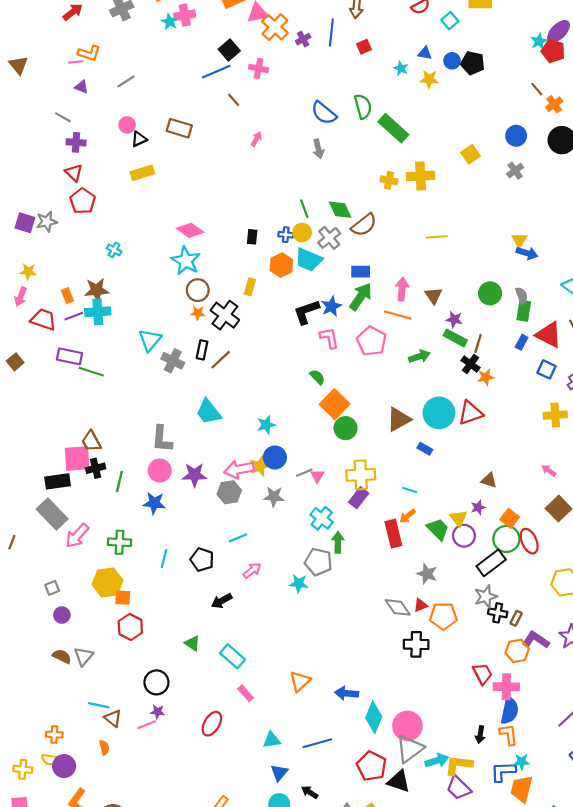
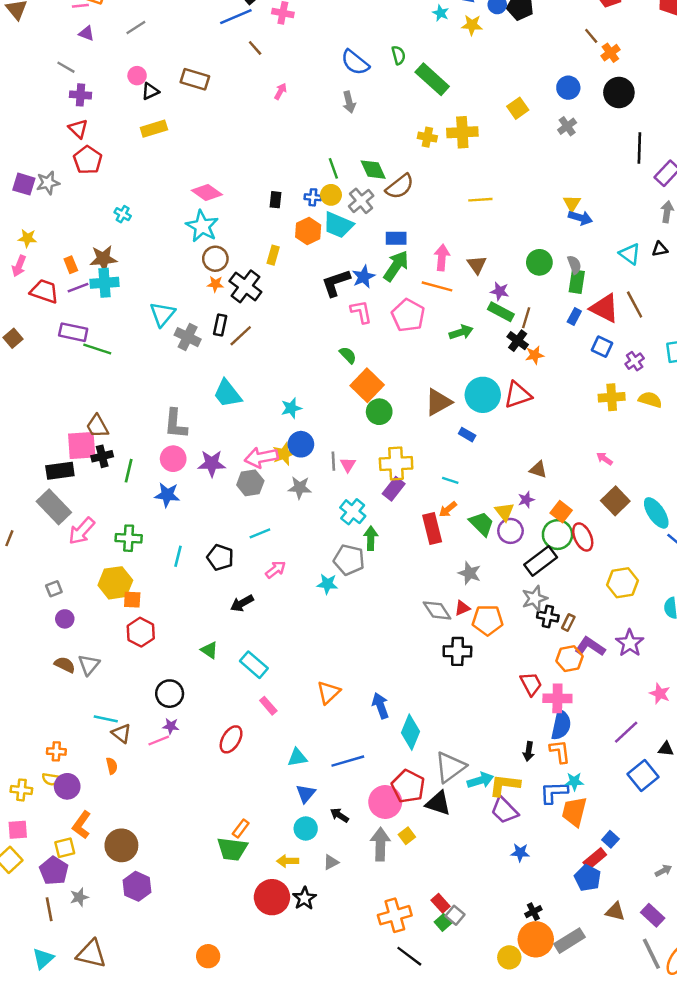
green semicircle: (363, 106) -> (398, 55), size x0.7
gray line: (304, 473) -> (333, 461), turned -70
blue arrow: (347, 693) -> (380, 706), turned 65
pink circle: (407, 726) -> (385, 802), moved

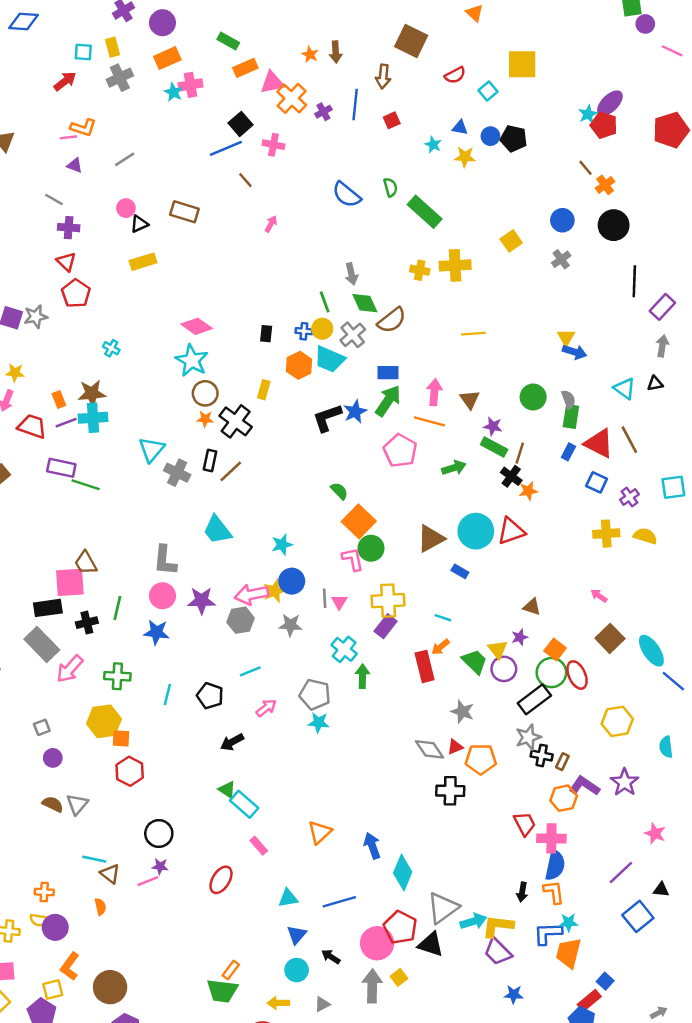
gray arrow: (349, 102) -> (351, 274), moved
pink L-shape: (361, 312) -> (353, 559), moved
black cross: (102, 456) -> (87, 623), moved
gray pentagon: (349, 560) -> (315, 695), moved
green triangle: (209, 650) -> (227, 790), moved

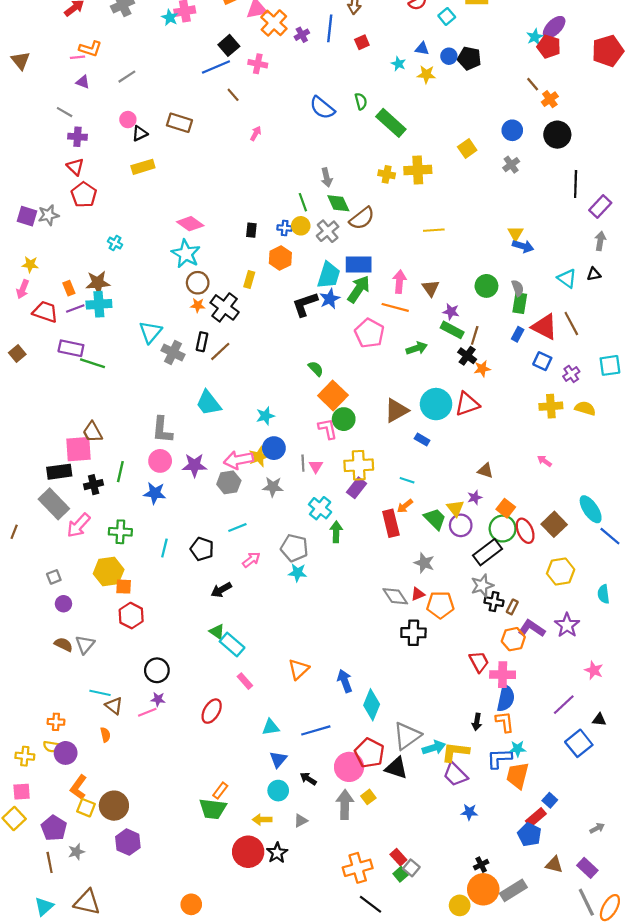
cyan trapezoid: (330, 359) -> (329, 275), moved, turned -96
blue rectangle: (388, 373) -> (359, 264), size x1.4
brown square: (610, 638) -> (554, 524), moved
yellow square: (53, 990) -> (86, 808), moved, turned 36

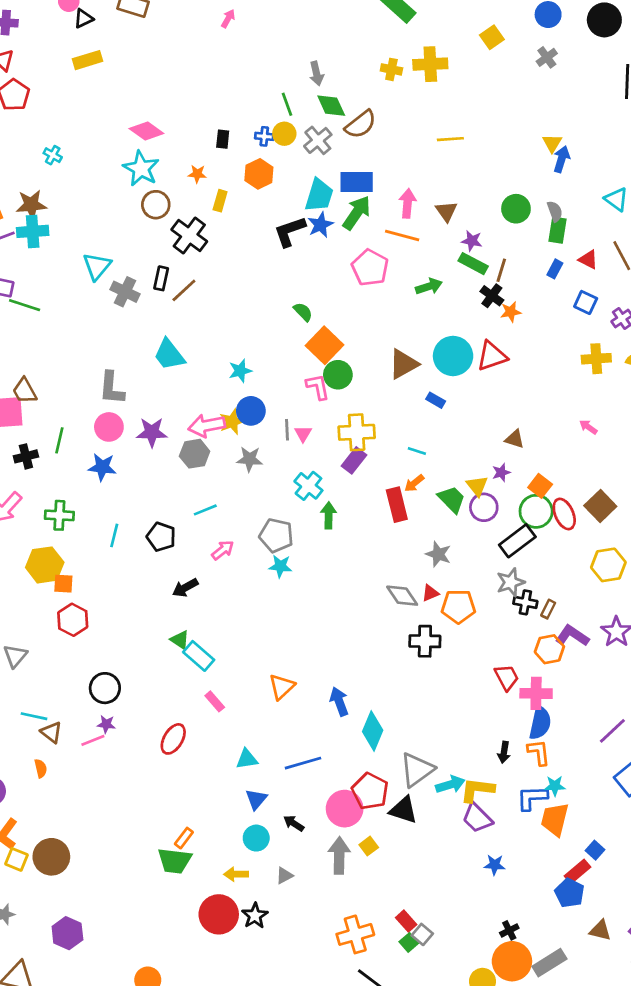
blue arrow: (523, 246) -> (562, 159), turned -90
orange star: (198, 305) -> (197, 174), moved
red triangle: (544, 327) -> (588, 260), size x0.6
purple hexagon: (128, 842) -> (67, 933), moved

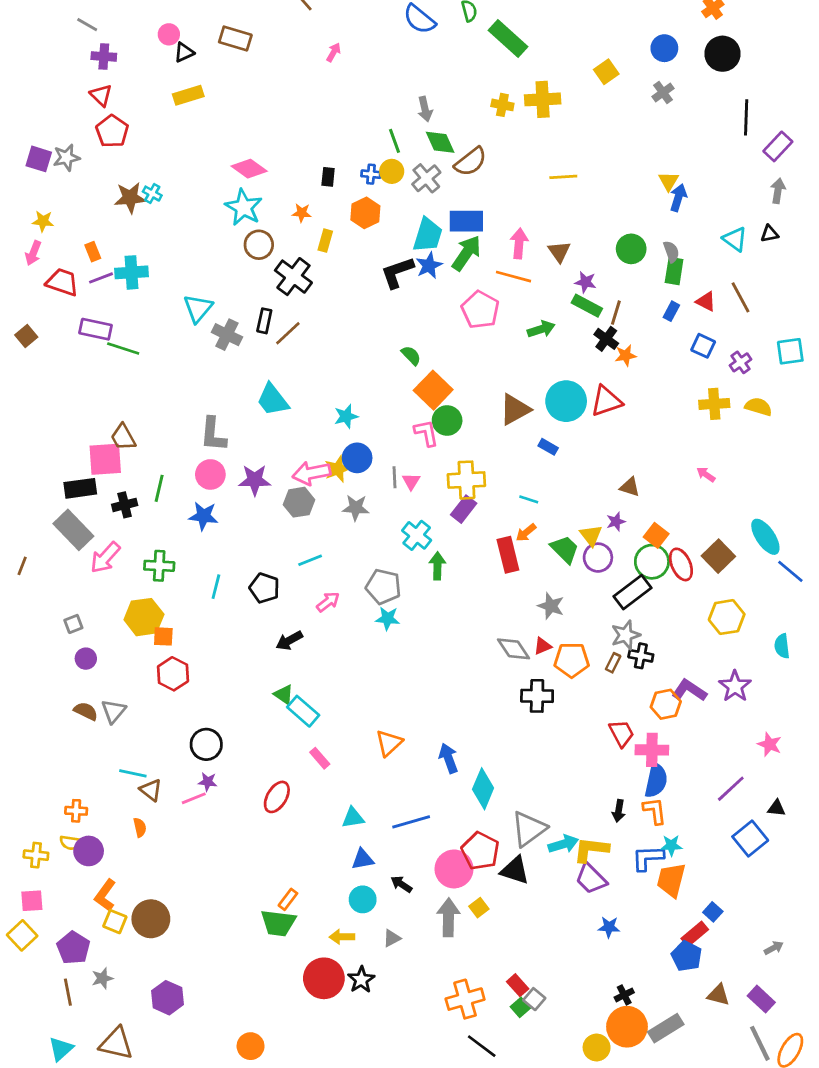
brown star: (31, 205) -> (130, 198), moved
brown rectangle: (548, 609) -> (613, 663), moved
blue triangle: (256, 799) -> (363, 859), turned 40

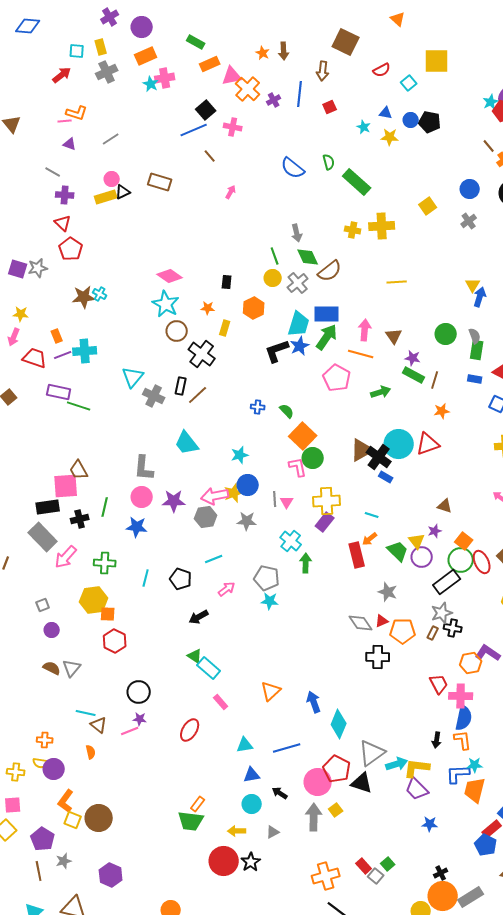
yellow rectangle: (188, 95) -> (106, 197), moved
blue cross: (371, 174) -> (258, 407), moved
blue rectangle: (671, 311) -> (475, 379), turned 72
black cross: (606, 339) -> (379, 457), moved, size x1.4
green square: (520, 1007) -> (388, 864), moved

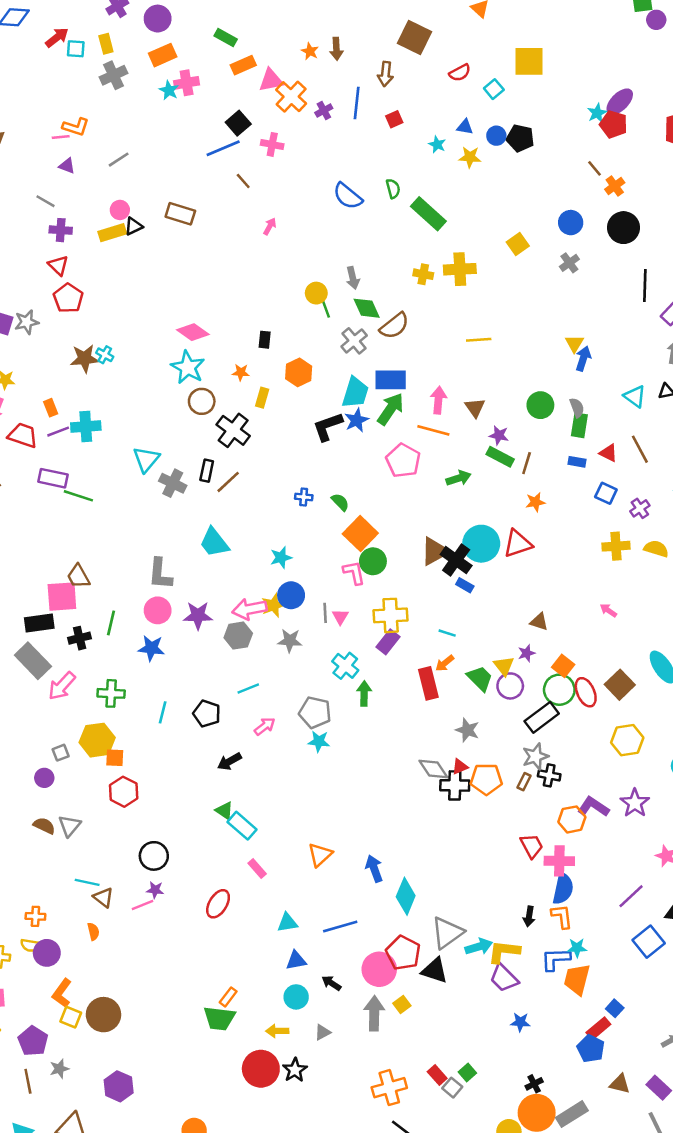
red arrow: (62, 75) -> (57, 37), moved
yellow circle: (273, 278) -> (316, 293), moved
gray square: (43, 605) -> (61, 753), moved
black cross: (378, 657) -> (455, 785), moved

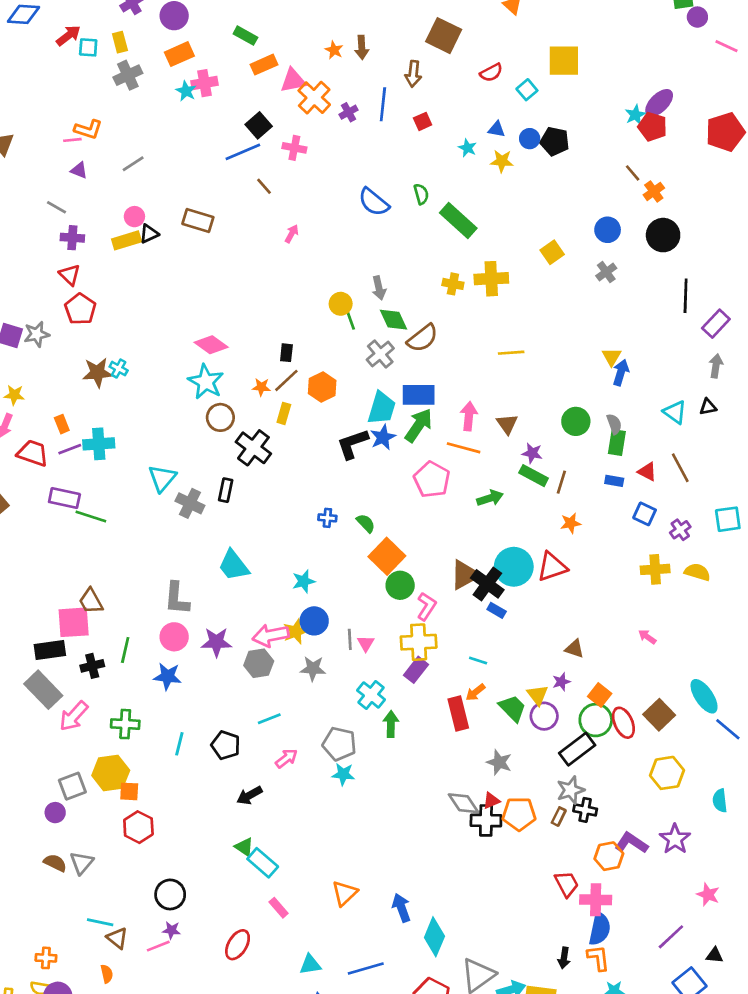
brown line: (228, 482) -> (286, 380), moved
pink L-shape: (354, 573) -> (427, 606), moved, turned 44
gray square: (61, 753) -> (72, 786), size x1.5

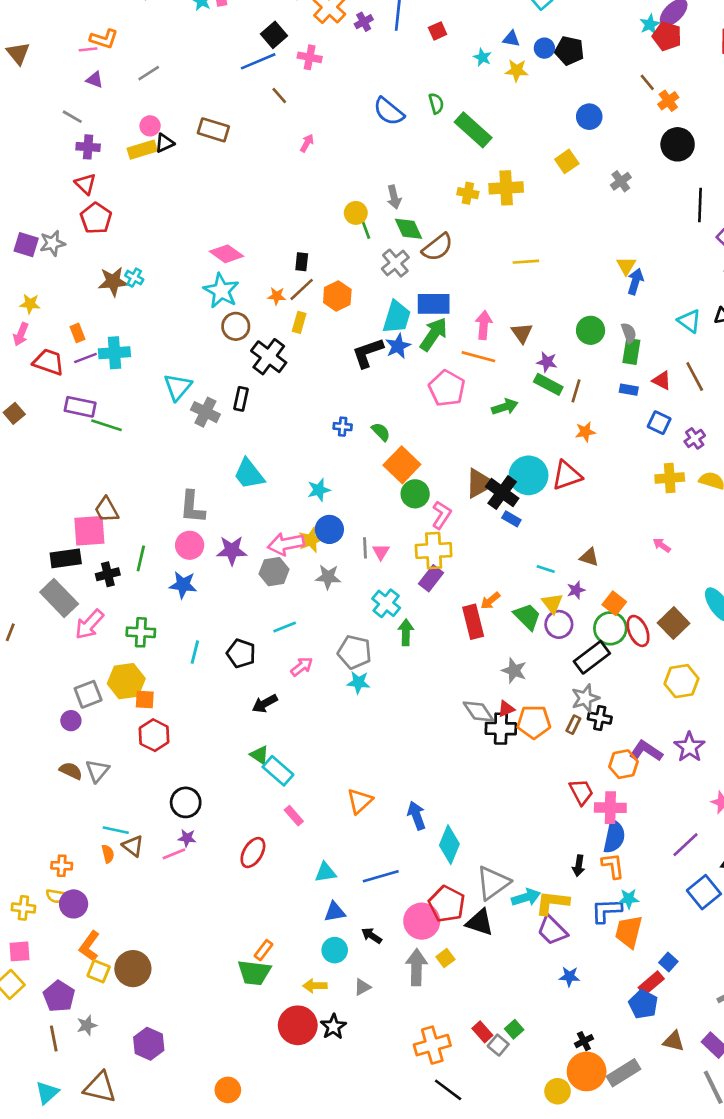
blue circle: (608, 230) -> (589, 117), moved
cyan line: (478, 661) -> (546, 569), moved
orange semicircle: (107, 974) -> (108, 854), moved

